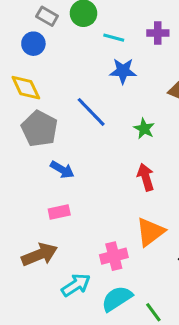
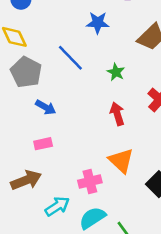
orange triangle: (150, 232) -> (121, 161), turned -40

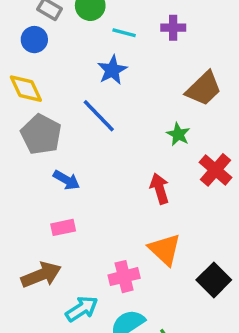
blue star: (98, 23) -> (112, 70), moved, turned -30
green star: (116, 72) -> (178, 134), moved

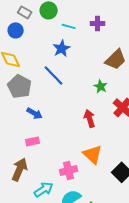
brown arrow: (41, 275) -> (20, 169), turned -45

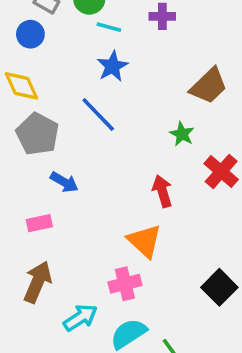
purple cross: (98, 23) -> (162, 16), moved
cyan line: (69, 26) -> (109, 27), moved
pink rectangle: (33, 141) -> (39, 223), moved
orange triangle: (93, 154) -> (145, 241), moved

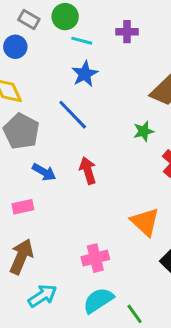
green star: (182, 134) -> (144, 131), turned 30
red arrow: (162, 191) -> (88, 171), moved
orange triangle: (145, 241) -> (145, 222), moved
cyan arrow: (80, 318) -> (42, 296), moved

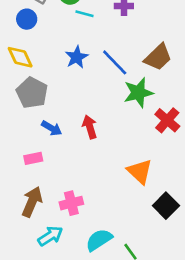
blue star: (85, 74) -> (77, 57), moved
blue line: (73, 115) -> (115, 62), moved
green star: (144, 131) -> (138, 93), size x1.6
pink cross: (95, 258) -> (71, 203), moved

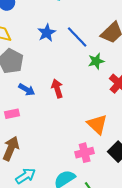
green star: (138, 93) -> (96, 61), size x0.7
pink cross: (71, 203) -> (85, 153), moved

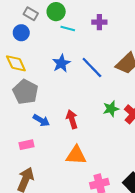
green star: (96, 61) -> (111, 109), moved
orange triangle: (97, 124) -> (76, 155), moved, turned -40

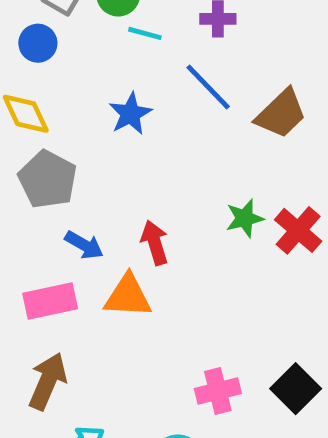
blue line: (92, 68) -> (208, 87), moved
pink rectangle: (26, 145) -> (50, 301), size x1.5
orange triangle: (76, 155) -> (128, 296), moved

